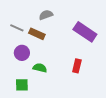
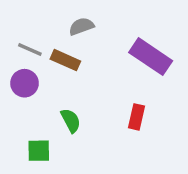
purple circle: (22, 53) -> (25, 83), moved
green semicircle: (40, 68) -> (71, 120), turned 48

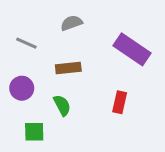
brown rectangle: (65, 60) -> (68, 68), moved, turned -30
purple circle: (25, 83) -> (22, 88), moved

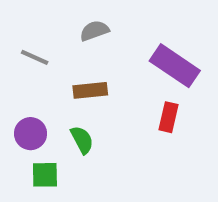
purple circle: (22, 88) -> (31, 134), moved
red rectangle: (120, 102) -> (168, 117), moved

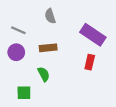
gray semicircle: (94, 31) -> (50, 16), turned -88
purple circle: (31, 134) -> (16, 52), moved

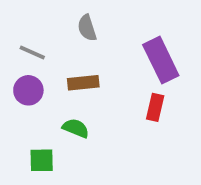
purple rectangle: (93, 35) -> (161, 60), turned 30
green semicircle: (44, 74) -> (76, 128), turned -40

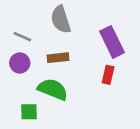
gray semicircle: (87, 28) -> (61, 19), size x1.5
green semicircle: (76, 128) -> (53, 89), size x1.6

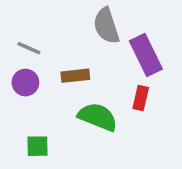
gray semicircle: (61, 19) -> (106, 26), moved
green semicircle: (53, 89) -> (98, 117), moved

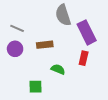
green semicircle: (98, 117) -> (58, 69), size x0.6
green square: (37, 146) -> (35, 87), moved

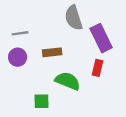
gray line: (17, 28) -> (20, 33), turned -32
green semicircle: (58, 69) -> (68, 81), size x1.5

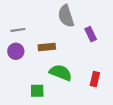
purple rectangle: (101, 38) -> (91, 34), size x0.6
red rectangle: (97, 68) -> (95, 79), moved

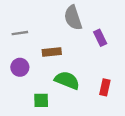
purple circle: (16, 51) -> (20, 67), moved

